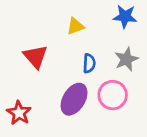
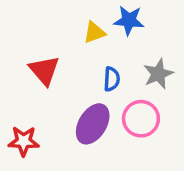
blue star: (125, 17) -> (129, 20), moved
red star: (19, 113) -> (24, 141), turned -30

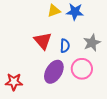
yellow triangle: (94, 32) -> (54, 11), moved
red triangle: (44, 70) -> (43, 41), moved

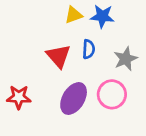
blue semicircle: (65, 46) -> (89, 49), moved
red star: (14, 82) -> (19, 97), moved

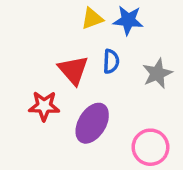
pink circle: (112, 94) -> (150, 147), moved
red star: (19, 97) -> (44, 106), moved

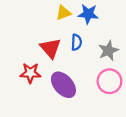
purple ellipse: (92, 123) -> (63, 85), turned -72
pink circle: (150, 147) -> (109, 81), moved

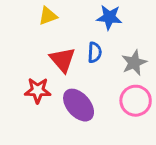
yellow triangle: (63, 13) -> (48, 16), moved

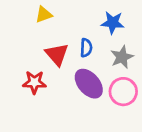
blue star: (109, 17) -> (113, 23), moved
purple ellipse: (79, 105) -> (89, 84), moved

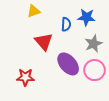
blue semicircle: (86, 48) -> (66, 24), moved
red star: (34, 82) -> (25, 77), moved

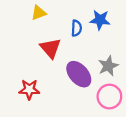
gray star: (94, 44) -> (108, 66), moved
pink circle: (95, 70) -> (109, 97), moved

